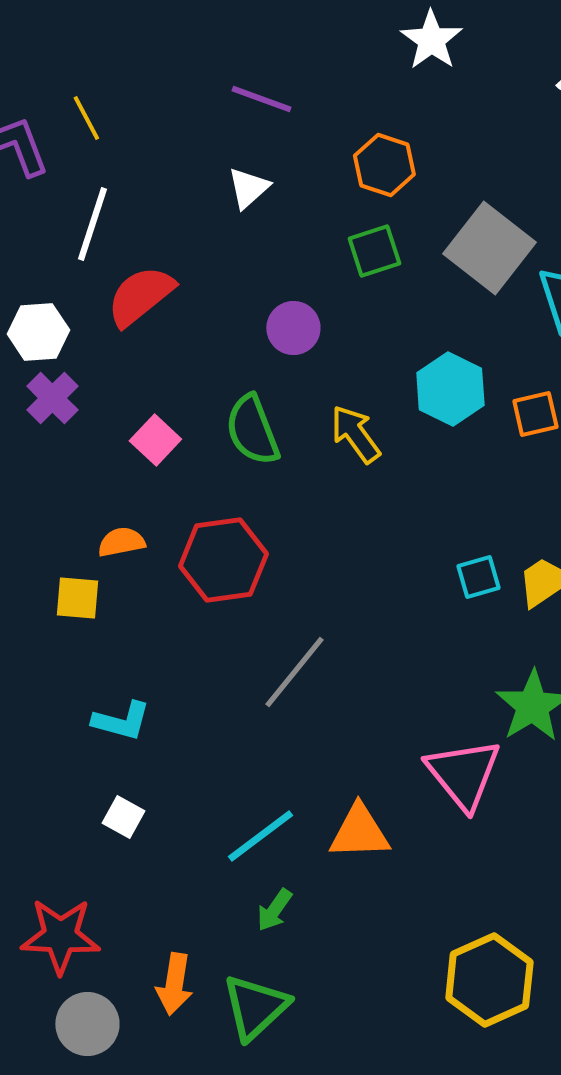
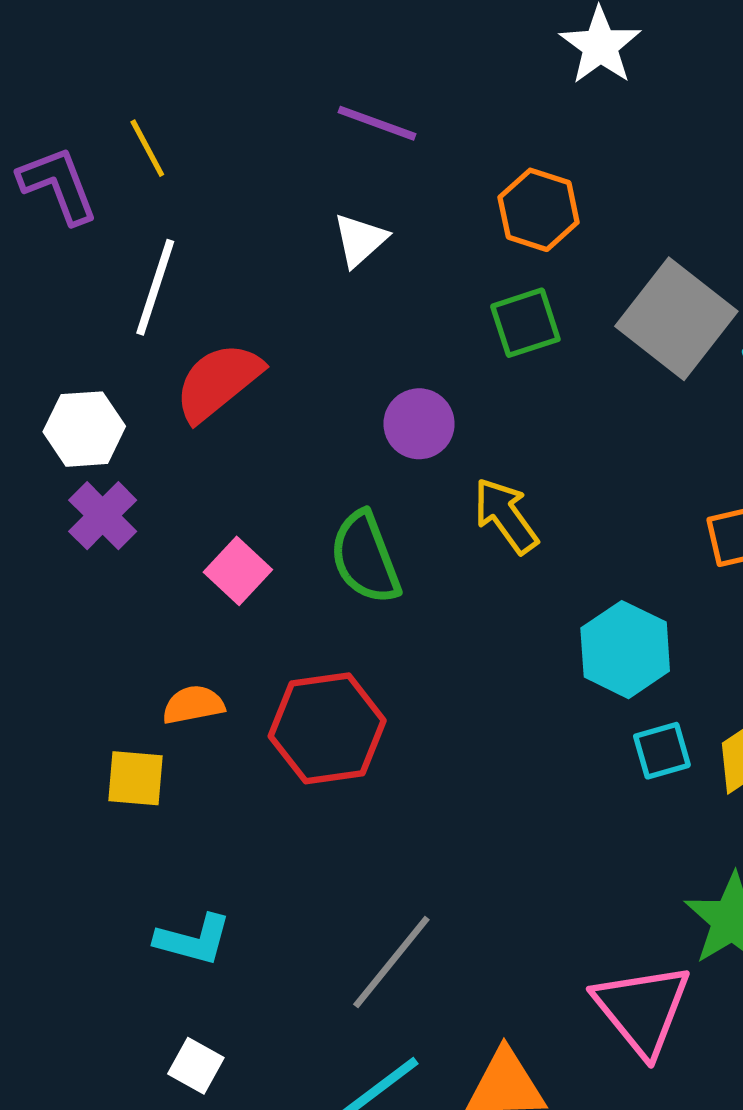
cyan hexagon: (450, 389) -> (625, 650), moved
yellow arrow: (355, 434) -> (506, 516), moved
gray line: (294, 672) -> (391, 962), moved

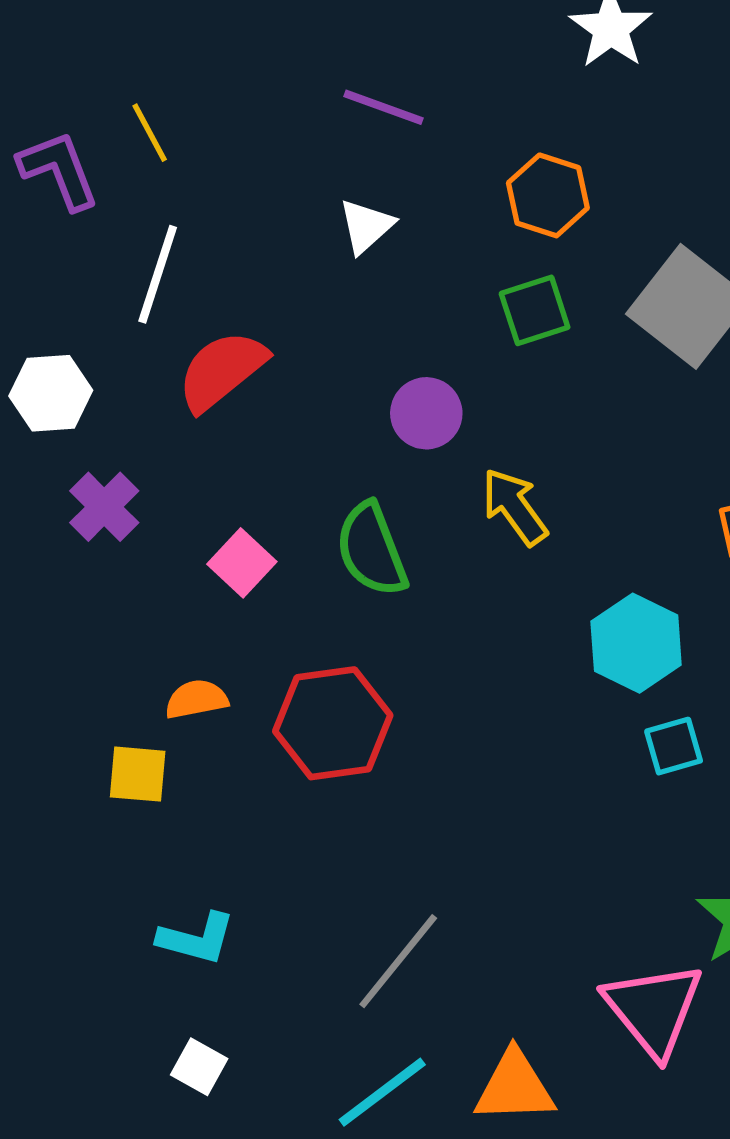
white hexagon: (84, 429) -> (51, 393), moved

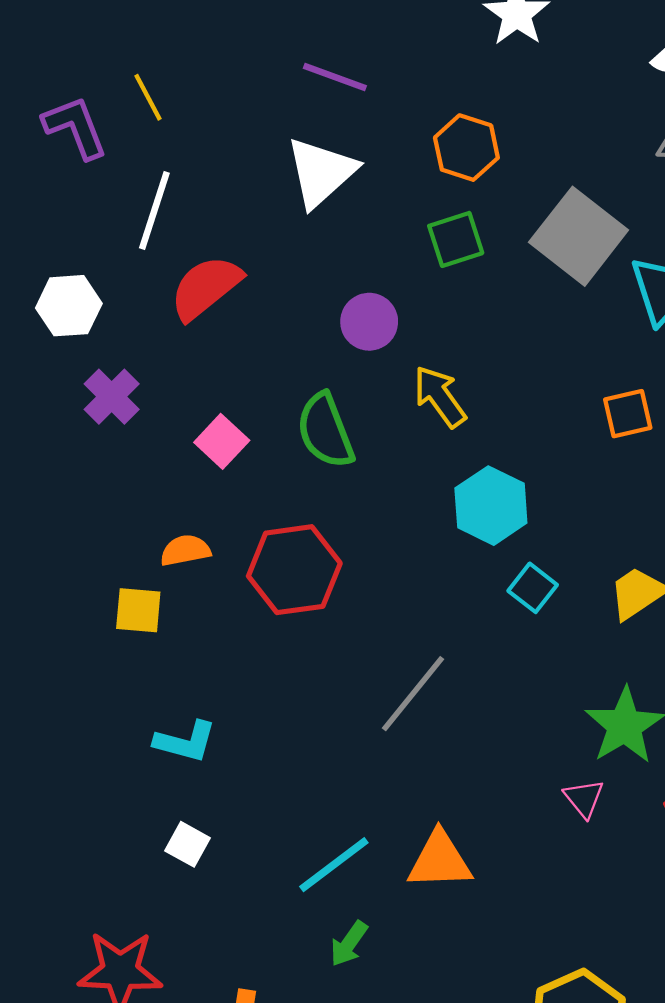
white triangle: (366, 226) -> (321, 172), size x1.6
cyan hexagon: (636, 643) -> (491, 506), moved
cyan square: (674, 746) -> (533, 588), moved, turned -36
gray line: (398, 961) -> (413, 694), moved
pink triangle: (653, 1009) -> (584, 798), moved, size x0.5

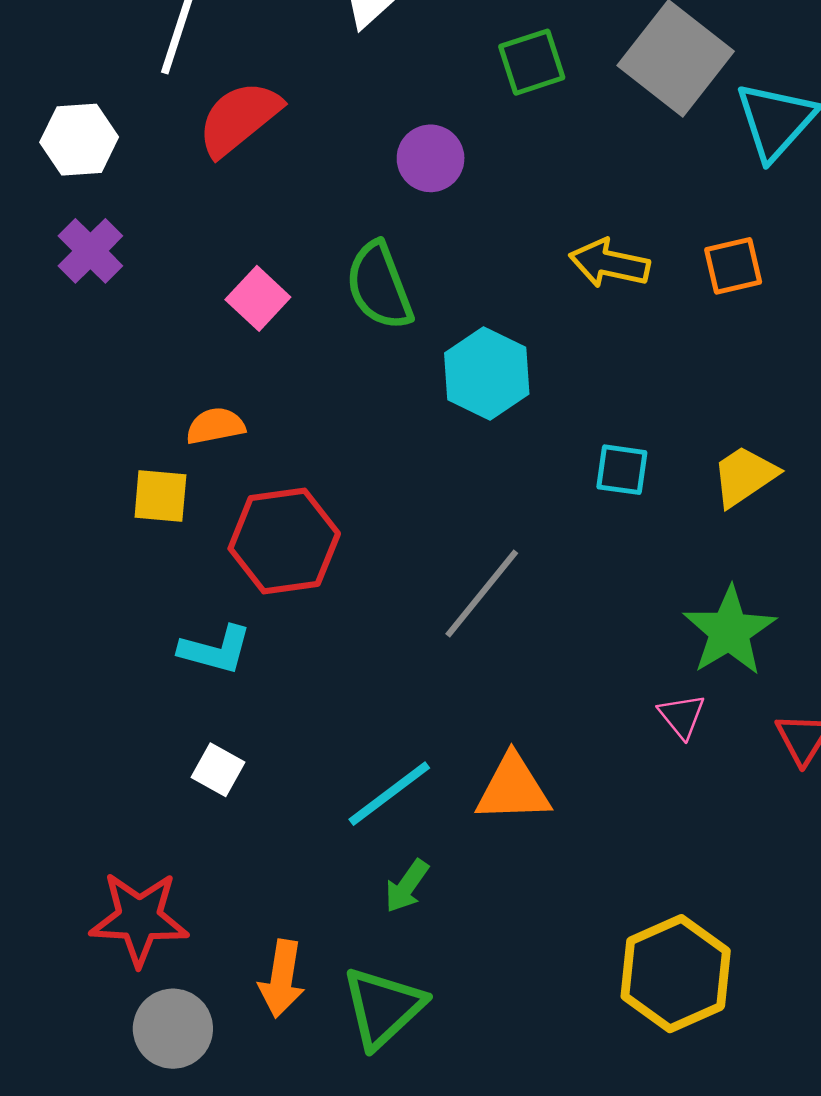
purple cross: (112, 397) -> (90, 251), moved
yellow arrow: (440, 397) -> (609, 263), moved, turned -42
cyan hexagon: (491, 506) -> (487, 373), moved
red hexagon: (294, 570) -> (284, 541), moved
cyan square: (533, 588) -> (622, 470), turned -30

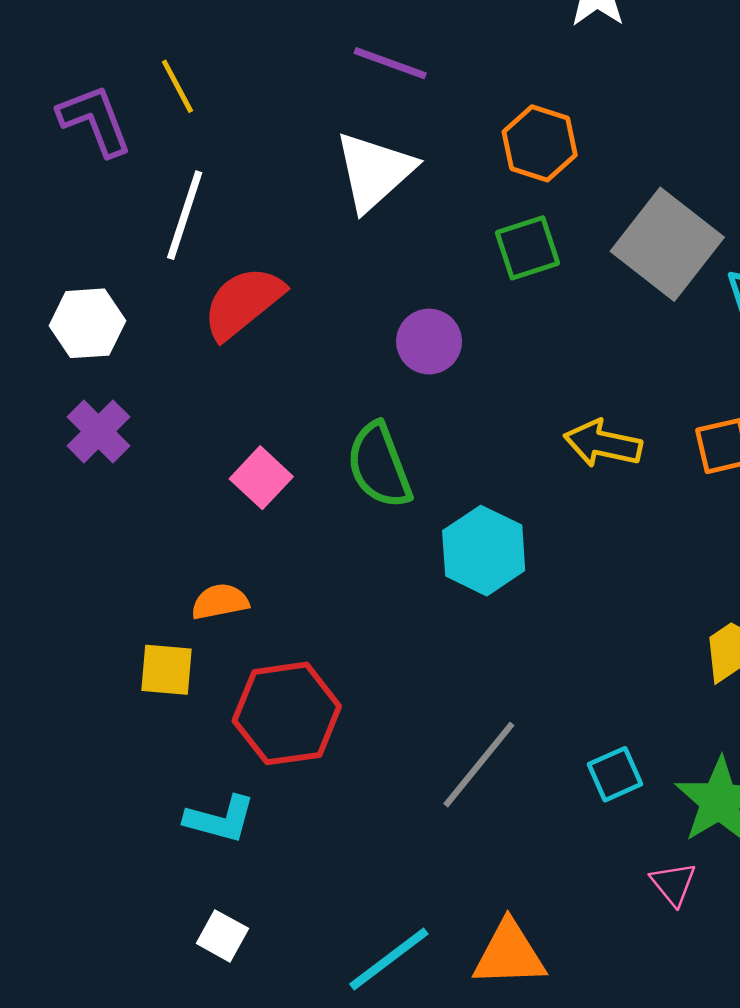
cyan square: (622, 470) -> (615, 774), moved, turned -32

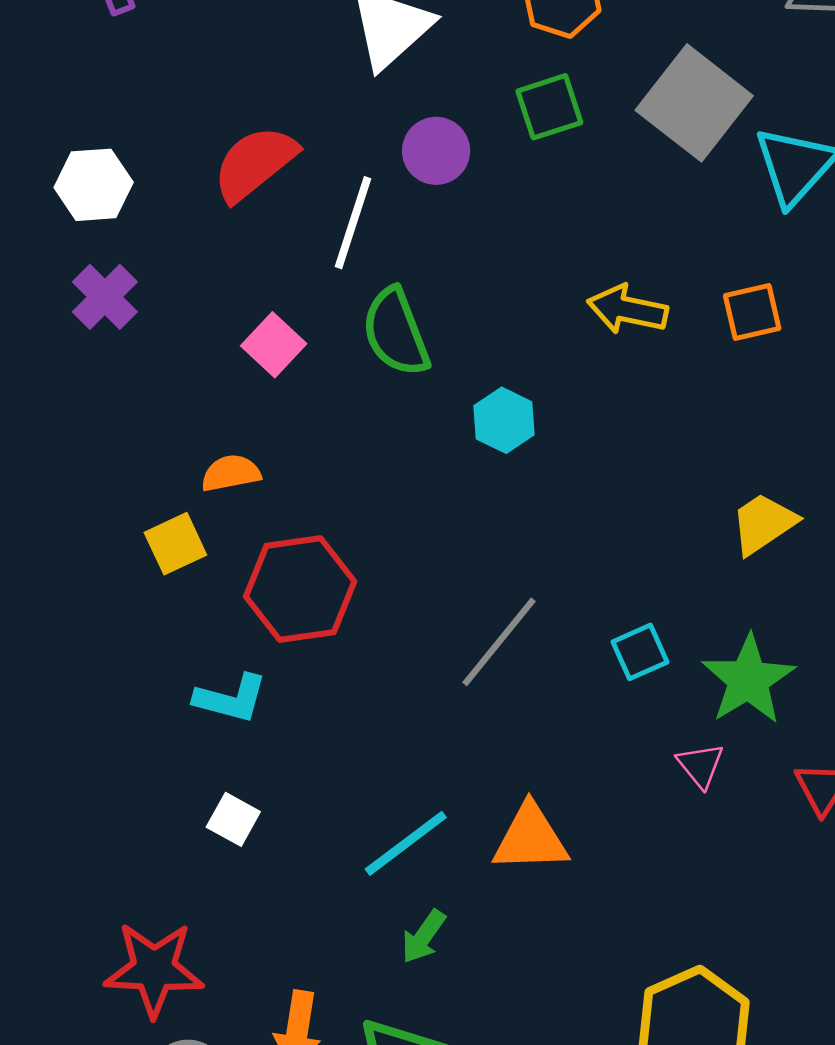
white line: (185, 215) -> (353, 223), moved
purple circle: (429, 342) -> (436, 151), moved
cyan hexagon: (484, 551) -> (504, 420), size x0.7
yellow square: (166, 670) -> (175, 544), turned -30

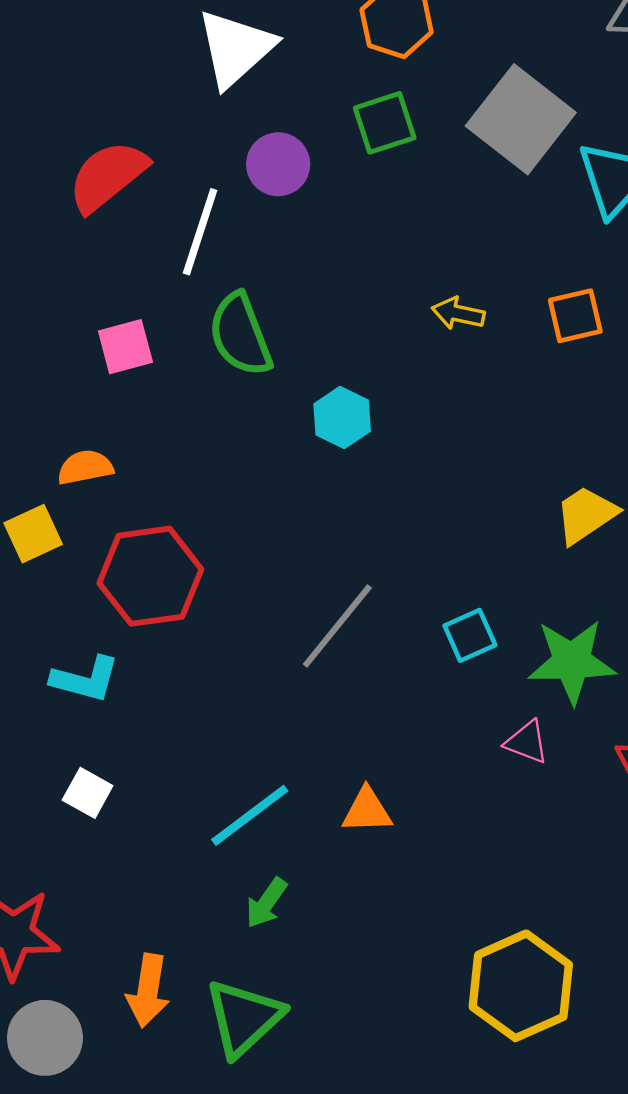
yellow arrow: (627, 309) -> (458, 313), size x0.7
pink square: (274, 345) -> (125, 347), turned 32
green star: (748, 680) -> (572, 661), turned 30
pink triangle: (700, 765) -> (527, 742), turned -30
orange triangle: (530, 838) -> (367, 811), size x0.7

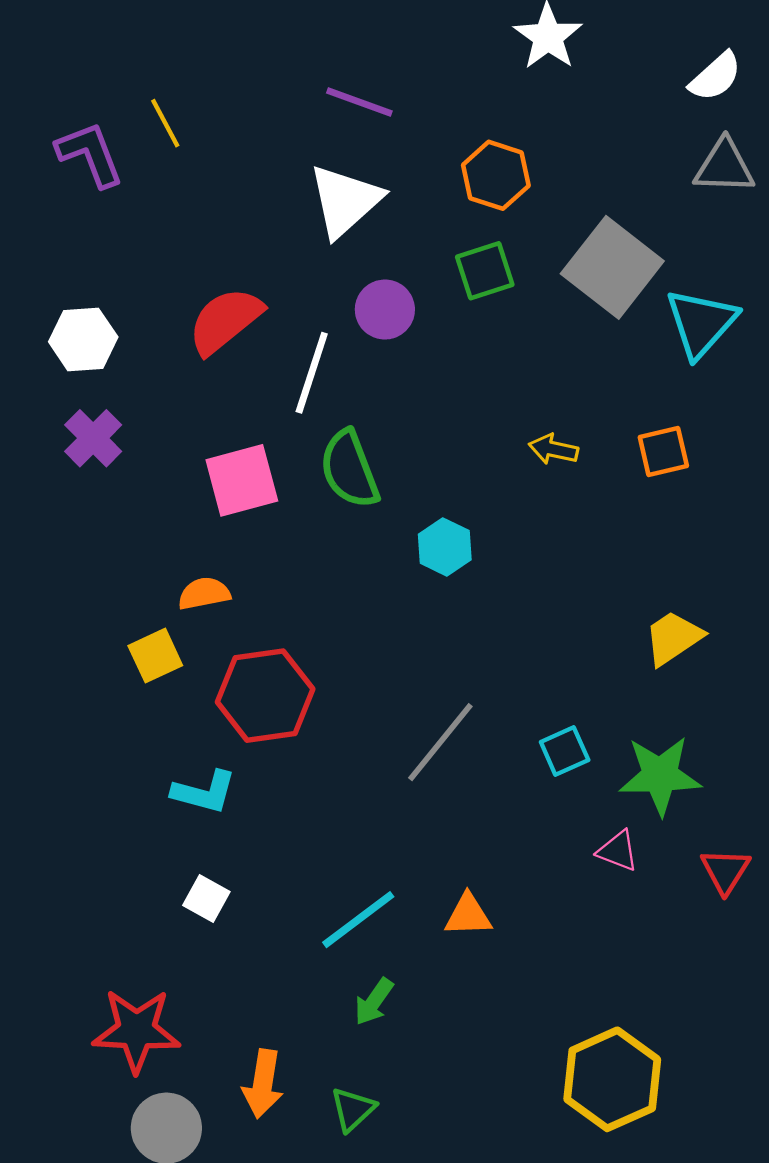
pink square: (125, 347) -> (242, 480), size x1.4
green triangle: (244, 1018) -> (353, 1109), size x0.6

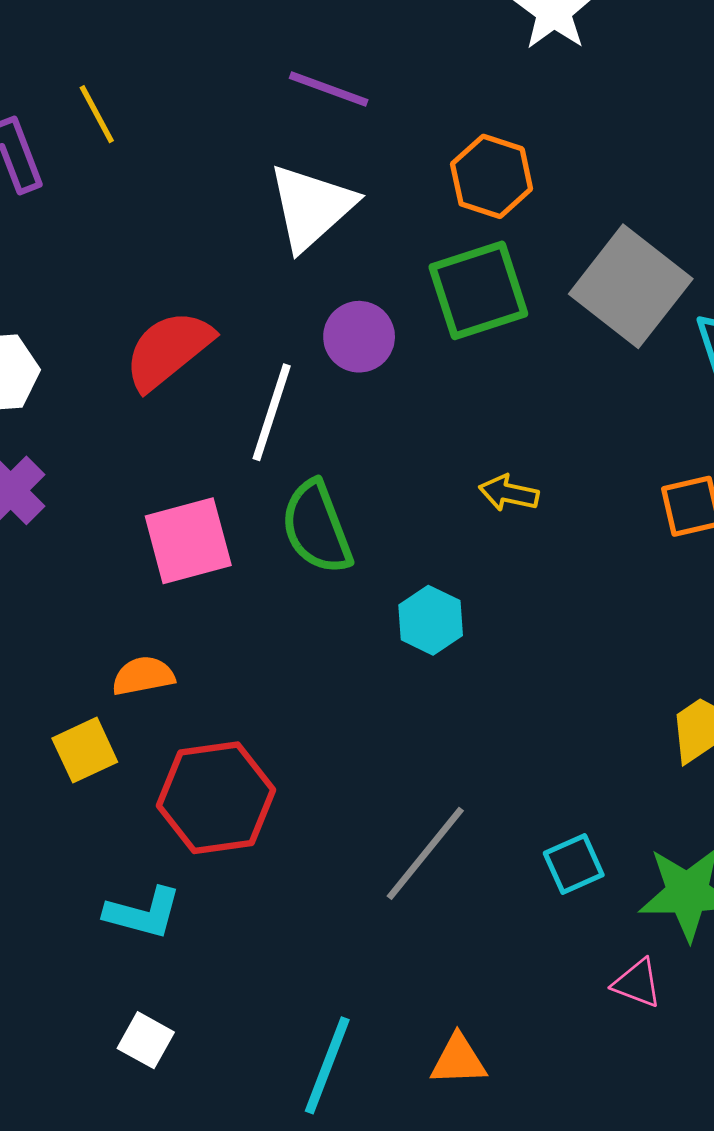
green square: (485, 271) -> (478, 290), size x1.4
yellow arrow: (553, 449) -> (509, 493), moved
cyan line: (358, 920) -> (327, 1065), turned -32

